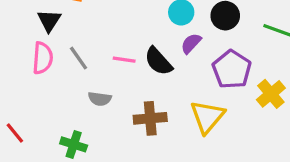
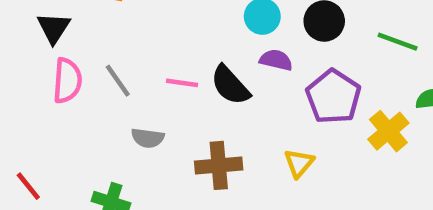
black triangle: (49, 21) -> (54, 28), moved
purple semicircle: (191, 43) -> (276, 60), turned 60
yellow triangle: (207, 117) -> (299, 163), size x0.6

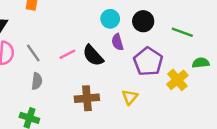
purple semicircle: (276, 60) -> (118, 42), turned -119
pink line: (182, 83) -> (67, 54), turned -35
gray semicircle: (148, 138) -> (37, 81), moved, turned -91

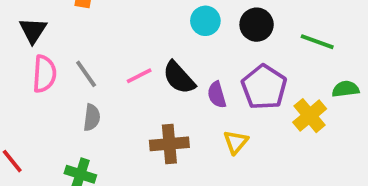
purple semicircle: (118, 42) -> (217, 95), moved

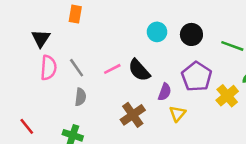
purple semicircle: (217, 95) -> (165, 92), moved, turned -144
brown cross: (169, 144) -> (133, 115), turned -30

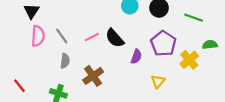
yellow triangle: (177, 114) -> (158, 81), moved
brown cross: (133, 115) -> (93, 76), moved

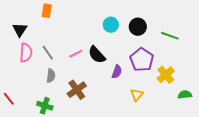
green semicircle: (210, 45) -> (185, 95), moved

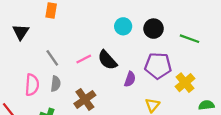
pink semicircle: (26, 53) -> (32, 85), moved
purple pentagon: (142, 60) -> (158, 66), turned -30

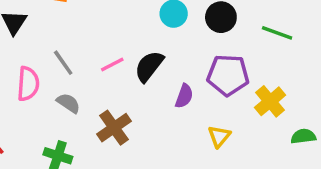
black semicircle: (107, 60) -> (149, 66), turned 80
gray semicircle: (56, 84) -> (68, 103), turned -63
pink semicircle: (32, 85) -> (28, 84), moved

